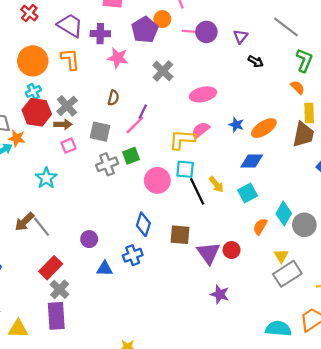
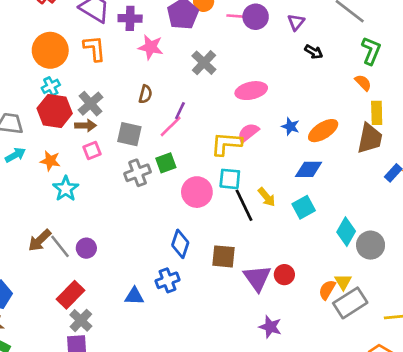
orange star: (17, 138) -> (50, 161), moved
orange semicircle: (260, 227) -> (327, 290), moved
purple circle: (89, 239) -> (86, 248), moved

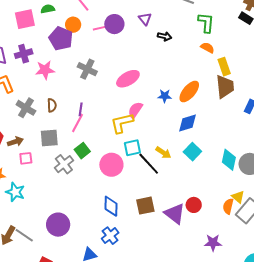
gray cross: (91, 104) -> (26, 108), moved
pink square: (92, 151) -> (26, 158), turned 32
purple circle: (86, 248) -> (58, 225), moved, size x1.5
purple star: (270, 327) -> (213, 243), moved

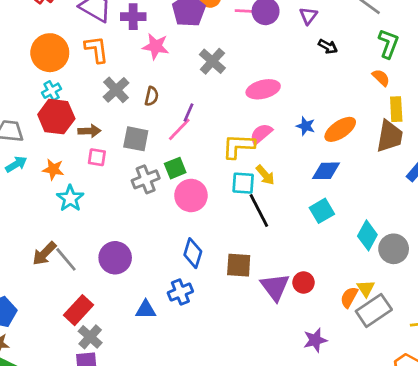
yellow arrow: (163, 153) -> (265, 175), moved
pink circle: (111, 165) -> (191, 195), moved
purple star: (213, 243) -> (315, 340), turned -30

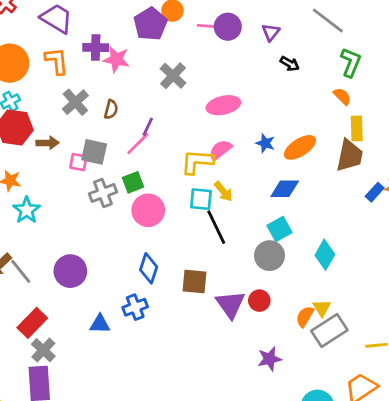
purple cross: (133, 17) -> (96, 47), moved
pink square: (97, 157) -> (78, 162), moved
gray circle: (394, 249) -> (270, 256), moved

